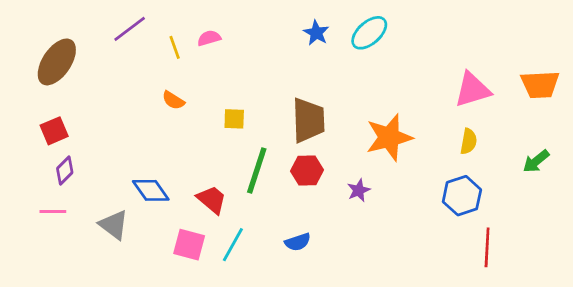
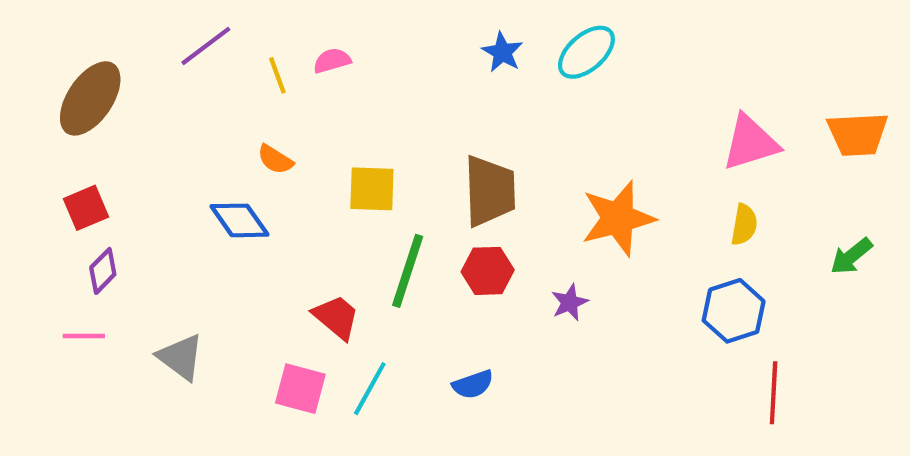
yellow square: (234, 119) -> (372, 189), size x1.4
blue diamond: (151, 190) -> (239, 220), moved

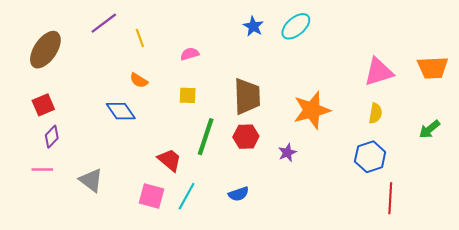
pink semicircle: (332, 61) -> (190, 54), moved
yellow square: (372, 189) -> (188, 95), size x0.7

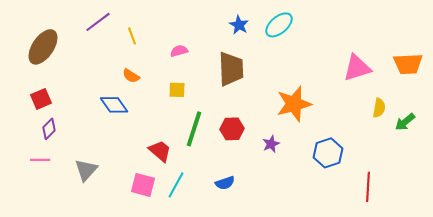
brown trapezoid: (247, 96) -> (231, 69), moved
yellow semicircle: (375, 113) -> (379, 108), moved
blue hexagon: (370, 157) -> (328, 153), moved
gray triangle: (91, 180) -> (86, 170), turned 35

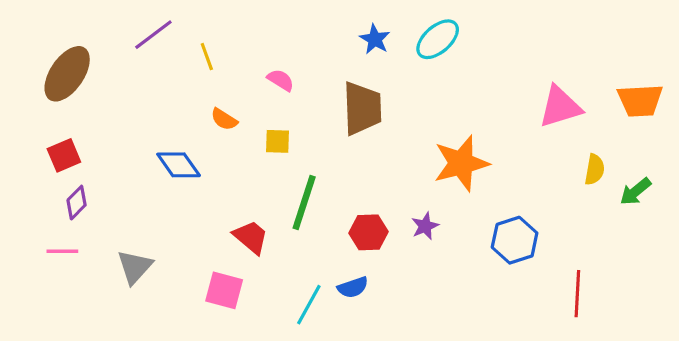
pink semicircle: (179, 51) -> (281, 80), turned 48
orange semicircle: (131, 76) -> (224, 119), moved
red hexagon: (232, 129) -> (369, 232), moved
cyan line: (176, 185) -> (309, 305), moved

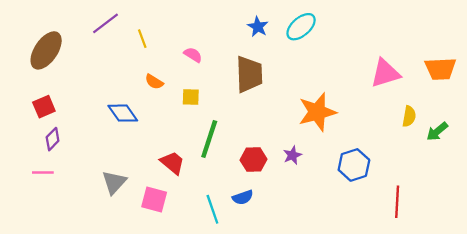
gray triangle: (135, 267) -> (114, 182), moved
cyan line: (309, 305) -> (212, 209), turned -48

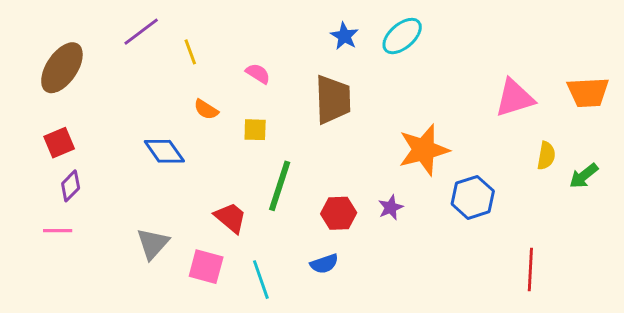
blue hexagon: (354, 165) -> (473, 197), moved
cyan line: (212, 209) -> (261, 280), moved

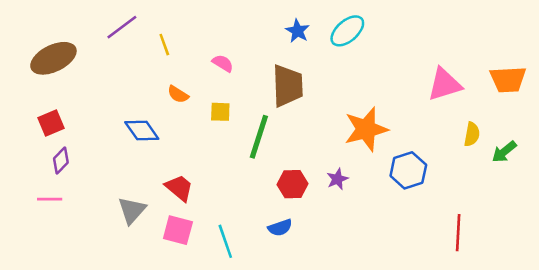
brown ellipse: (62, 68) -> (53, 58), turned 30
green line: (280, 186) -> (259, 137), moved
red trapezoid: (231, 218) -> (179, 188), moved

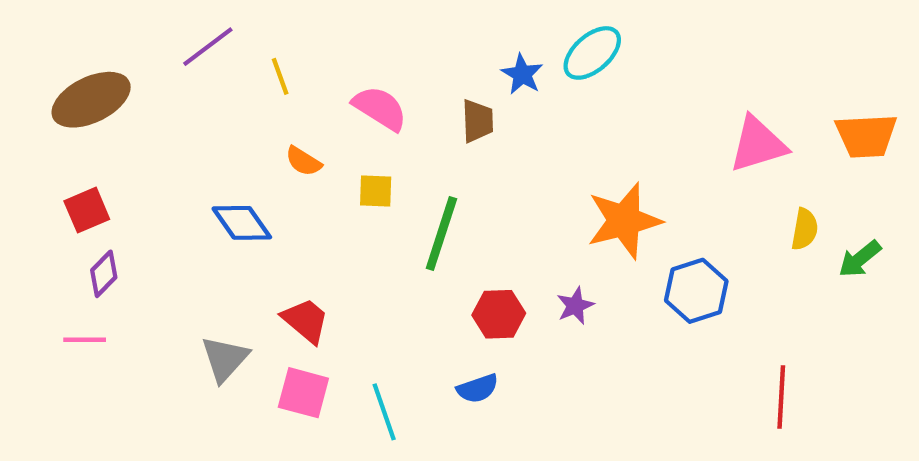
blue star: (298, 31) -> (522, 74), moved
pink semicircle: (223, 63) -> (380, 108), size x1.5
brown trapezoid: (288, 86) -> (478, 121), moved, size x0.6

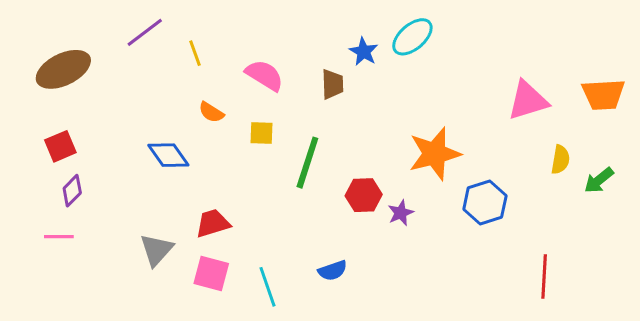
red hexagon: (499, 314) -> (364, 195), moved
red trapezoid: (306, 321) -> (213, 223), turned -57

